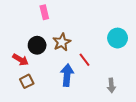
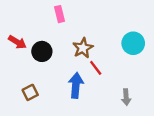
pink rectangle: (44, 12) -> (59, 14), moved
brown star: (62, 42) -> (83, 48), moved
red arrow: (21, 60) -> (17, 42), moved

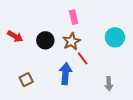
pink rectangle: (59, 14) -> (74, 17), moved
black circle: (42, 51) -> (45, 40), moved

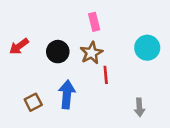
red arrow: (15, 36) -> (19, 46), turned 112
red line: (83, 58) -> (106, 75), turned 32
blue arrow: (65, 74) -> (67, 94), moved

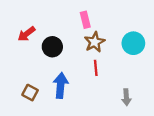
red arrow: (19, 46) -> (26, 34), moved
brown star: (91, 53) -> (95, 42), moved
brown square: (33, 102) -> (30, 93), turned -35

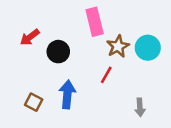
pink rectangle: (85, 20) -> (95, 22), size x1.5
brown star: (95, 42) -> (118, 46), moved
red line: (96, 68) -> (106, 75), turned 35

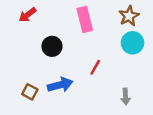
red arrow: (30, 37) -> (27, 15), moved
brown star: (118, 46) -> (129, 16), moved
blue arrow: (67, 94) -> (60, 85), turned 70

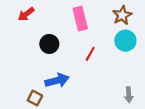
red line: (95, 67) -> (90, 54), moved
brown square: (30, 92) -> (35, 98), moved
gray arrow: (126, 96) -> (129, 95), moved

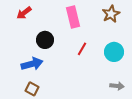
cyan circle: (125, 41) -> (114, 52), moved
blue arrow: (57, 80) -> (32, 64), moved
gray arrow: (129, 95) -> (117, 86), turned -80

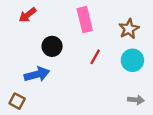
brown star: (111, 14) -> (129, 29), moved
brown square: (32, 89) -> (17, 101), moved

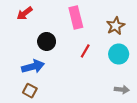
brown square: (17, 101) -> (30, 91), moved

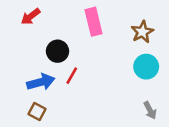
red line: (85, 51) -> (72, 76), moved
gray arrow: (122, 90) -> (150, 110), turned 56

